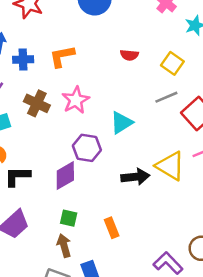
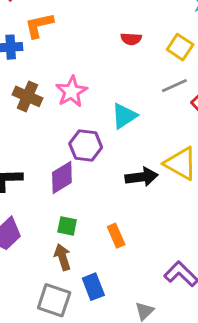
orange L-shape: (62, 56) -> (39, 25), moved

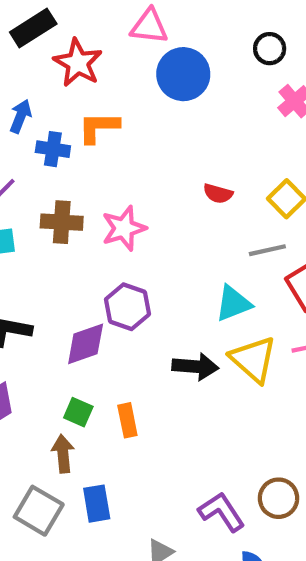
red semicircle: (131, 39) -> (218, 194), moved
brown cross: (27, 96) -> (62, 222), turned -32
cyan triangle: (124, 116) -> (233, 303), moved
orange rectangle: (116, 236) -> (127, 420), moved

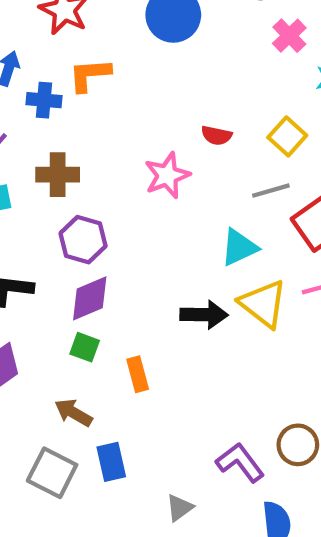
pink star: (124, 228) -> (167, 175), moved
purple hexagon: (128, 307) -> (83, 240), moved
green square: (78, 412) -> (85, 347), moved
brown arrow: (63, 454) -> (73, 413), turned -51

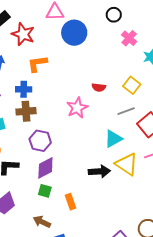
blue cross: (44, 100) -> (24, 89), moved

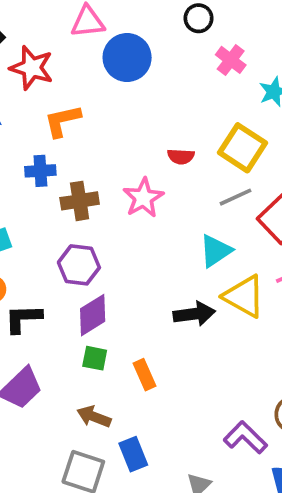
yellow square: (132, 85) -> (242, 148), size x1.4
brown cross: (26, 111) -> (80, 201), moved

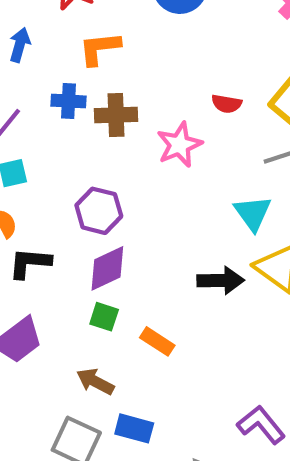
brown cross: (80, 201) -> (116, 115), moved
cyan triangle: (216, 251) -> (253, 213), turned -39
orange rectangle: (144, 375) -> (157, 341), turned -40
blue rectangle: (133, 454) -> (134, 428), turned -60

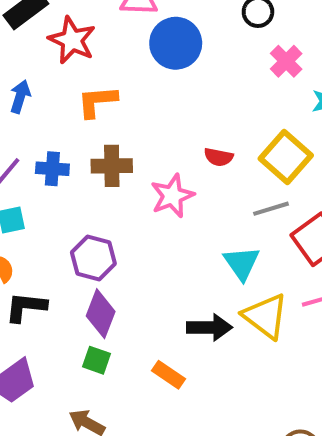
blue cross: (68, 101) -> (52, 169), moved
purple diamond: (107, 268) -> (101, 314), turned -45
orange rectangle: (157, 341) -> (169, 375), moved

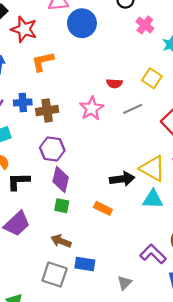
yellow square: (286, 157) -> (152, 78), size x0.7
brown cross: (112, 166) -> (47, 110), moved
gray line: (271, 209) -> (133, 109), moved
cyan triangle: (242, 263) -> (153, 199), moved, turned -45

